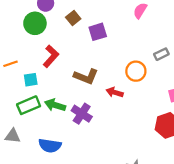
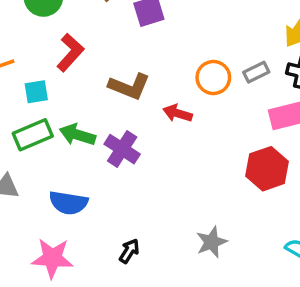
gray rectangle: (161, 54) -> (256, 72), moved

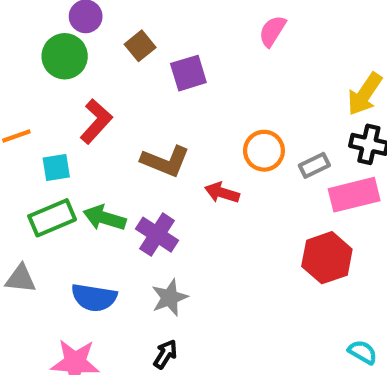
gray rectangle: (256, 72) -> (314, 165), moved
gray star: (212, 242) -> (170, 298), moved

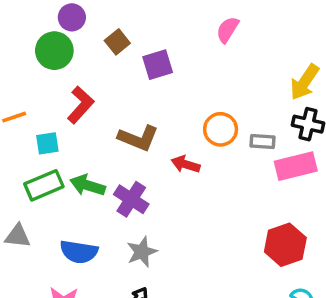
gray rectangle: (314, 165) -> (263, 142), turned 30
red hexagon: (327, 258) -> (285, 245), moved

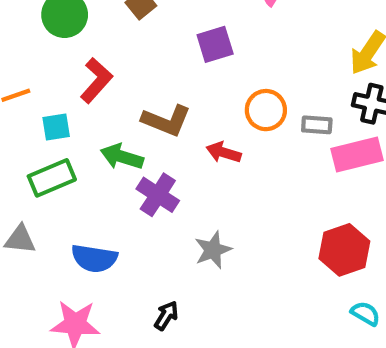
purple square: (158, 65) -> (215, 44), moved
green arrow: (88, 185) -> (122, 157), moved
gray star: (142, 252) -> (213, 250), moved

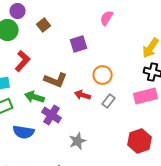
gray rectangle: (317, 125) -> (109, 101), moved, turned -56
blue semicircle: (94, 258) -> (24, 132), moved

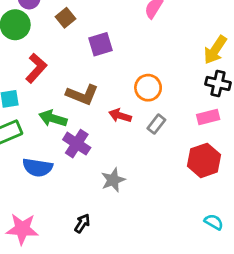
purple square: (79, 44) -> (100, 44), moved
pink rectangle: (146, 96) -> (208, 117), size x0.7
red hexagon: (140, 141) -> (204, 160), moved

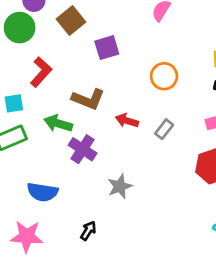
brown square: (66, 18) -> (71, 20), size x1.4
orange circle: (148, 88) -> (164, 76), moved
blue semicircle: (38, 167) -> (42, 192), moved

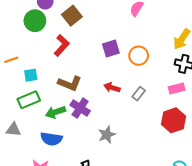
purple square: (107, 48) -> (111, 48), moved
red L-shape: (41, 72) -> (62, 45), moved
brown L-shape: (88, 99) -> (70, 83), moved
green arrow: (58, 123) -> (55, 112), moved, turned -36

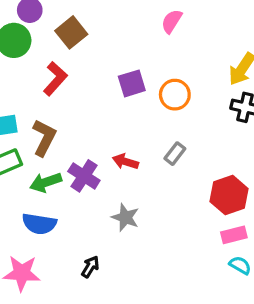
brown L-shape: (70, 83) -> (44, 138), moved, turned -85
red arrow: (112, 87) -> (125, 162), moved
pink rectangle: (177, 88) -> (234, 235), moved
gray star: (107, 135) -> (125, 217), turned -30

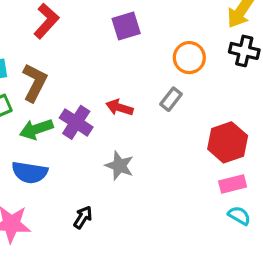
orange circle: (175, 95) -> (189, 58), moved

